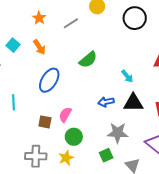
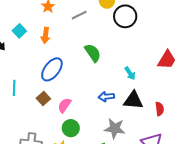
black circle: (135, 18) -> (125, 16), moved
orange arrow: (39, 47) -> (45, 35), turned 35
green semicircle: (88, 60) -> (93, 53), turned -90
brown square: (45, 122) -> (43, 99), moved, turned 32

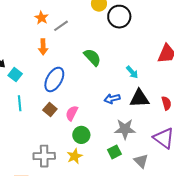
gray line: (79, 15) -> (61, 26), moved
cyan square: (19, 31) -> (15, 75), moved

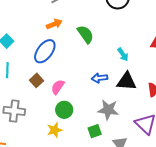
orange arrow: (43, 47) -> (54, 24), moved, turned -119
gray cross: (44, 156) -> (14, 111), moved

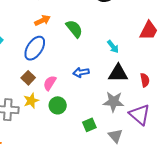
blue arrow: (99, 78) -> (81, 72), moved
gray star: (108, 110) -> (114, 102), moved
yellow star: (55, 130) -> (31, 101), moved

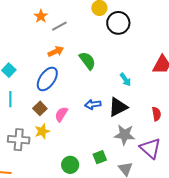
black triangle: (118, 73) -> (118, 107), moved, turned -30
green circle: (58, 105) -> (70, 165), moved

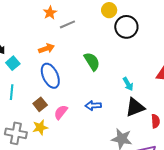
orange arrow: (56, 51) -> (46, 49), moved
blue ellipse: (47, 79) -> (50, 76), turned -65
black triangle: (118, 107) -> (135, 107), moved

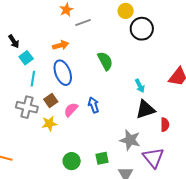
cyan line: (12, 92) -> (33, 79), moved
blue arrow: (93, 106) -> (94, 105), moved, turned 70
gray cross: (16, 133) -> (27, 107), moved

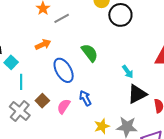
blue ellipse: (63, 73) -> (64, 70), moved
gray cross: (27, 107) -> (20, 111), turned 35
yellow star: (49, 124) -> (102, 126), moved

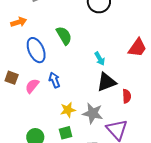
brown square: (42, 101) -> (12, 78), turned -32

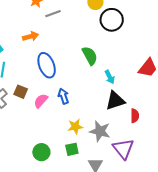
green semicircle: (64, 36) -> (90, 56), moved

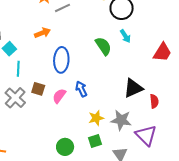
blue ellipse: (47, 65) -> (61, 60), turned 30
cyan arrow: (110, 77) -> (125, 36), moved

